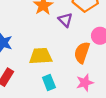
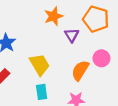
yellow trapezoid: (41, 56) -> (40, 65), turned 50

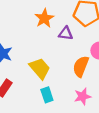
purple triangle: (72, 35) -> (66, 33), turned -40

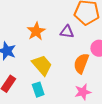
orange star: (44, 18) -> (36, 31), moved
cyan rectangle: (47, 95) -> (38, 90), moved

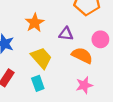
purple triangle: (67, 32) -> (66, 34), moved
orange semicircle: (81, 63) -> (82, 55), turned 96

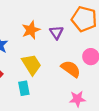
purple triangle: (66, 34) -> (56, 32), moved, turned 40
pink star: (84, 85) -> (77, 99), moved

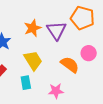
purple triangle: (56, 32) -> (56, 30), size x1.5
pink star: (77, 99) -> (56, 91), moved

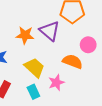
orange star: (33, 28) -> (25, 35), turned -30
pink star: (56, 91) -> (56, 82), moved

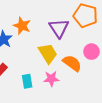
orange star: (25, 35) -> (22, 26), moved
yellow trapezoid: (34, 67) -> (48, 53), moved

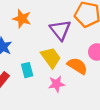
orange star: (22, 26) -> (22, 19), moved
cyan rectangle: (27, 81) -> (27, 70), moved

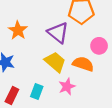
orange star: (22, 19) -> (18, 30), turned 30
cyan rectangle: (27, 70) -> (37, 91), moved, turned 48

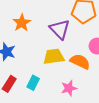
yellow trapezoid: (55, 62) -> (54, 57), turned -55
pink star: (67, 87) -> (69, 88), moved

